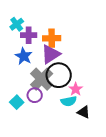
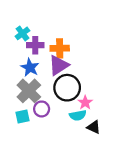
gray cross: (42, 79) -> (29, 91), moved
cyan square: (17, 102) -> (22, 116), turned 32

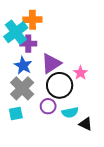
cyan cross: (22, 33) -> (16, 32), size x1.6
orange cross: (60, 48) -> (32, 20), moved
pink star: (85, 103) -> (80, 73), moved
purple circle: (42, 109) -> (48, 106), moved

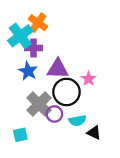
orange cross: (32, 20) -> (38, 23), turned 36
purple triangle: (51, 63) -> (58, 69), turned 35
gray cross: (22, 88) -> (39, 104), moved
cyan square: (16, 114) -> (20, 135), moved

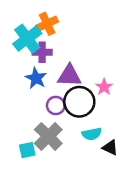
orange cross: (38, 23) -> (47, 24), turned 30
gray cross: (39, 104) -> (48, 136), moved
purple circle: (54, 114) -> (56, 105), moved

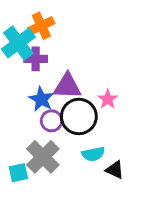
blue star: (36, 78) -> (41, 99), moved

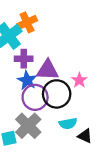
purple cross: (36, 59) -> (24, 59), moved
purple circle: (51, 121) -> (35, 97), size x1.5

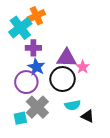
purple triangle: (48, 70) -> (67, 58), moved
purple circle: (35, 97) -> (26, 82), moved

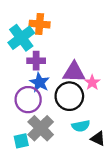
orange cross: (36, 16) -> (40, 24), turned 30

